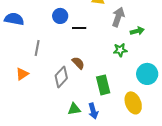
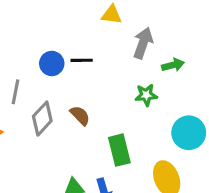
blue circle: (60, 16) -> (52, 63), moved
gray diamond: (61, 77) -> (42, 119), moved

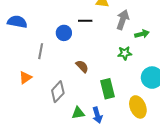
black line: (82, 60) -> (85, 21), moved
gray diamond: (42, 119) -> (58, 92), moved

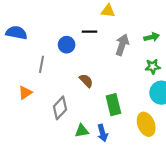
gray arrow: (123, 20) -> (122, 45), moved
green arrow: (142, 34) -> (152, 37), moved
green star: (125, 53) -> (153, 66), moved

